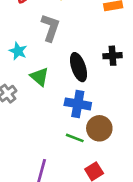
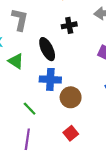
black cross: (113, 56) -> (69, 25), moved
green line: (75, 138) -> (30, 109), moved, turned 32

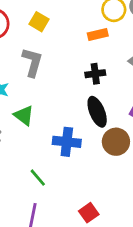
black ellipse: (47, 49) -> (97, 112), moved
brown circle: (71, 97) -> (116, 142), moved

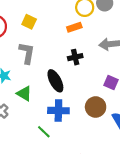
black ellipse: (97, 112) -> (55, 81), moved
green line: (38, 178) -> (44, 132), moved

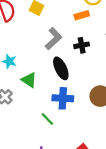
gray L-shape: (27, 53) -> (54, 39), moved, turned 35

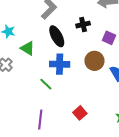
black cross: (82, 45) -> (83, 25), moved

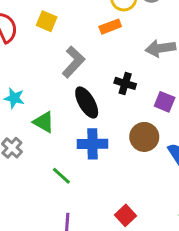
black cross: (83, 25) -> (125, 83), turned 32
green line: (46, 84) -> (61, 176), moved

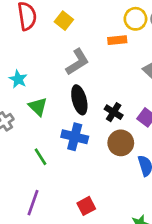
black cross: (125, 83) -> (114, 112), moved

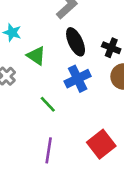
blue cross: (75, 137) -> (78, 79), turned -30
red square: (86, 206) -> (101, 144), size x1.5

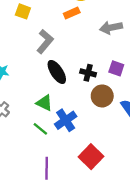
green triangle: (36, 56) -> (44, 103), moved
blue cross: (78, 79) -> (66, 120), moved

